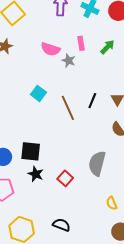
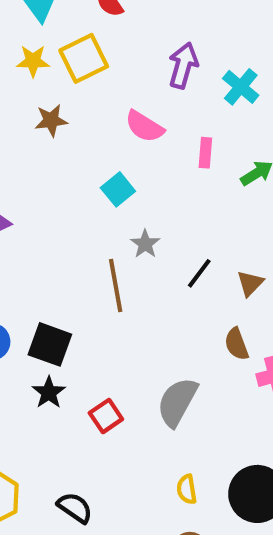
pink semicircle: (50, 49) -> (144, 126), moved
gray star: (69, 61) -> (145, 244), moved
cyan square: (38, 93) -> (118, 189), moved
brown line: (68, 108) -> (116, 285), moved

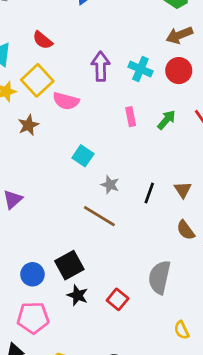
pink semicircle: (144, 126) -> (66, 101), moved
brown line: (116, 285) -> (99, 216), turned -32
black square: (50, 344) -> (69, 265), turned -32

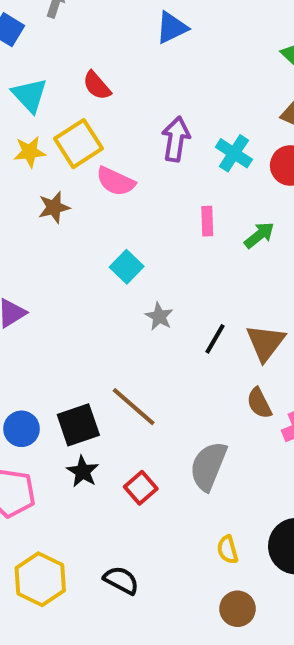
brown triangle: (183, 190) -> (265, 343), size x1.5
brown line: (99, 216) -> (134, 407), moved

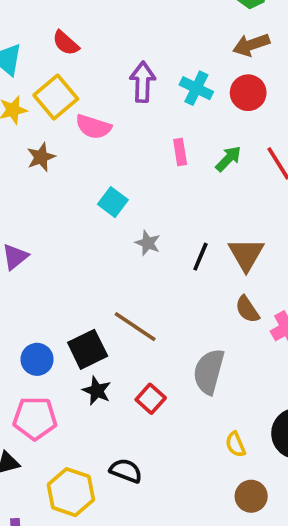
black semicircle: (121, 580) -> (126, 471), moved

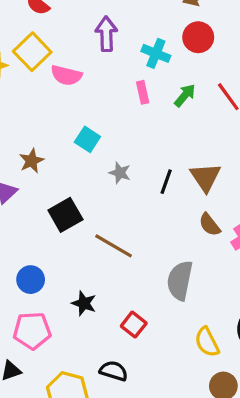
cyan cross: (196, 88) -> (156, 53), moved
brown star: (41, 157) -> (31, 161), moved
black square: (88, 349) -> (65, 215), moved
red square: (151, 399) -> (134, 325), moved
yellow semicircle: (235, 444) -> (207, 342), size x1.4

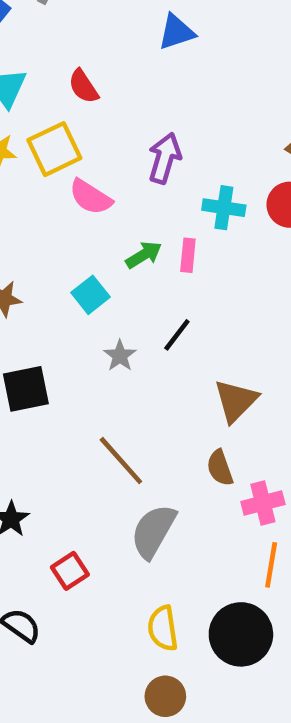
cyan cross: (156, 53) -> (224, 208), turned -32
green arrow: (185, 95) -> (144, 255), moved
black line: (166, 182) -> (177, 335), moved
brown line: (114, 246) -> (121, 461), moved

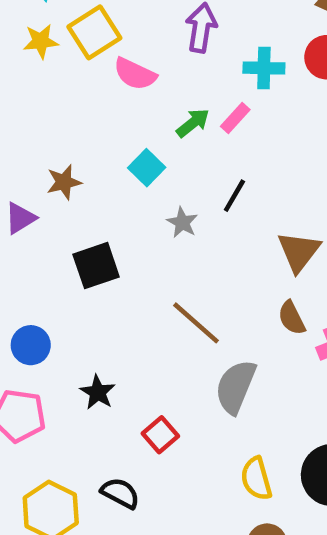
pink rectangle: (188, 255) -> (235, 118), turned 44

